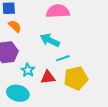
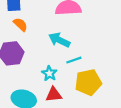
cyan star: (28, 70) -> (49, 73), moved
red triangle: (48, 77) -> (54, 95), moved

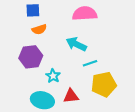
orange semicircle: (20, 24) -> (39, 29), turned 120
cyan star: (49, 73) -> (53, 76), moved

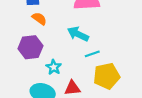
orange semicircle: (39, 29) -> (39, 19), turned -128

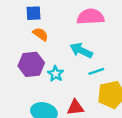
cyan star: (54, 67) -> (56, 74), moved

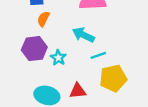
orange semicircle: (40, 34) -> (43, 19), turned -98

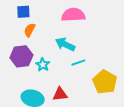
yellow pentagon: (113, 78) -> (105, 82), moved, turned -30

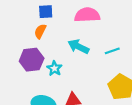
blue square: (23, 12) -> (46, 12), moved
cyan line: (78, 63) -> (112, 51), moved

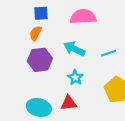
purple hexagon: (32, 60) -> (40, 60), moved
cyan star: (54, 68) -> (75, 78), moved

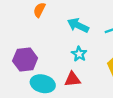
purple hexagon: (40, 60) -> (25, 59), moved

